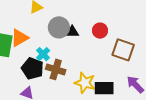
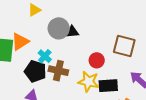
red circle: (100, 31) -> (97, 60), moved

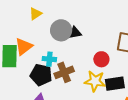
cyan cross: (45, 56) -> (49, 59), turned -32
brown cross: (58, 71) -> (64, 72), turned -30

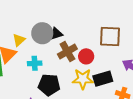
yellow triangle: (35, 14) -> (19, 40), moved
brown cross: (64, 72) -> (67, 52), moved
black pentagon: (41, 75) -> (49, 85), moved

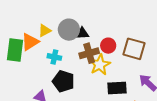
red circle: (86, 56) -> (108, 46), moved
yellow star: (83, 79) -> (100, 65), moved, turned 30

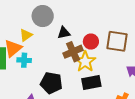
gray circle: (69, 30) -> (43, 16), moved
cyan cross: (54, 57) -> (24, 60), moved
black rectangle: (117, 88) -> (91, 83), moved

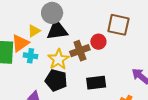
black triangle: (64, 33) -> (57, 30), moved, size x1.6
brown square: (117, 41) -> (118, 25), moved
yellow star: (85, 62) -> (58, 59), moved

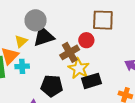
yellow star: (58, 59) -> (79, 68), moved

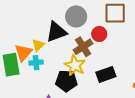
gray circle: (36, 20) -> (76, 16), moved
yellow triangle: (21, 41) -> (38, 45), moved
yellow star: (79, 68) -> (75, 65), moved

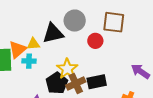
yellow triangle: (38, 45) -> (33, 44), turned 32
brown cross: (83, 47) -> (76, 84), moved
black pentagon: (66, 81) -> (57, 83), turned 30

